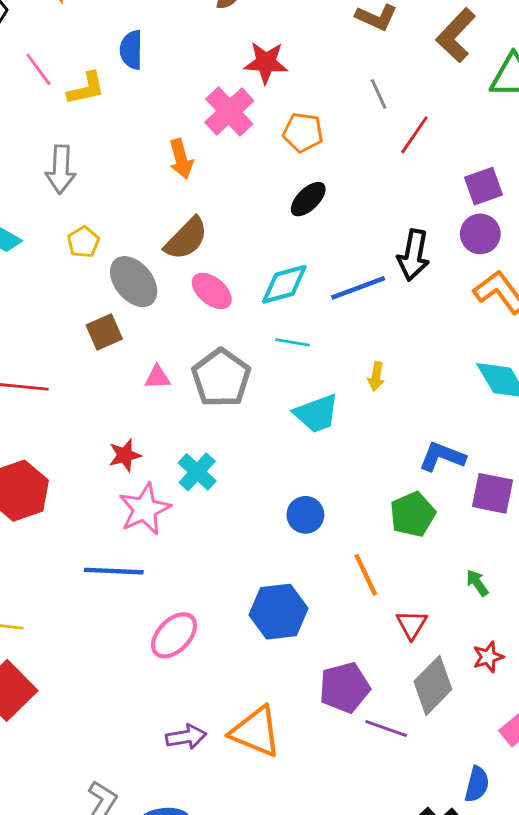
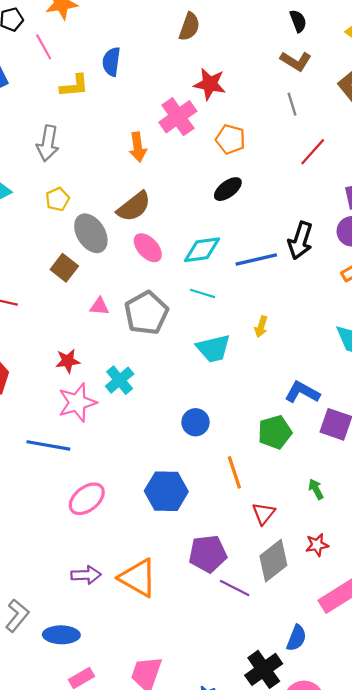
pink line: (38, 69) -> (44, 47), moved
gray line: (379, 94) -> (292, 104), moved
brown square: (104, 332) -> (64, 268), turned -36

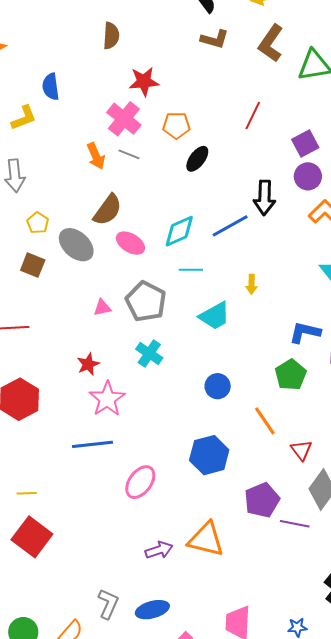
gray line: (292, 104) -> (129, 154), moved, turned -35
black ellipse: (228, 189) -> (197, 159), moved
brown square: (64, 268) -> (33, 265), moved
cyan cross: (120, 380) -> (149, 353), moved

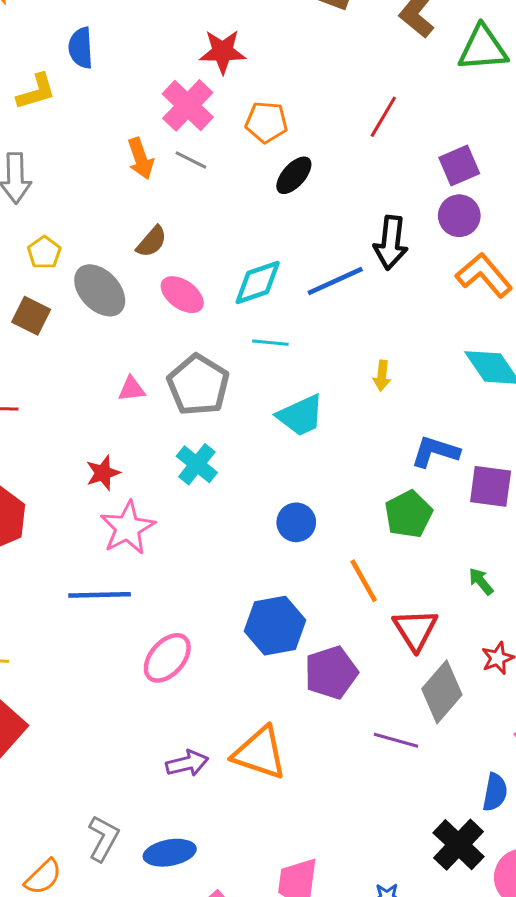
brown semicircle: (108, 210) -> (152, 242), size x0.7
yellow arrow: (252, 284) -> (382, 376), moved
red triangle: (301, 450) -> (415, 629), size x1.4
purple pentagon: (262, 500) -> (331, 673), moved

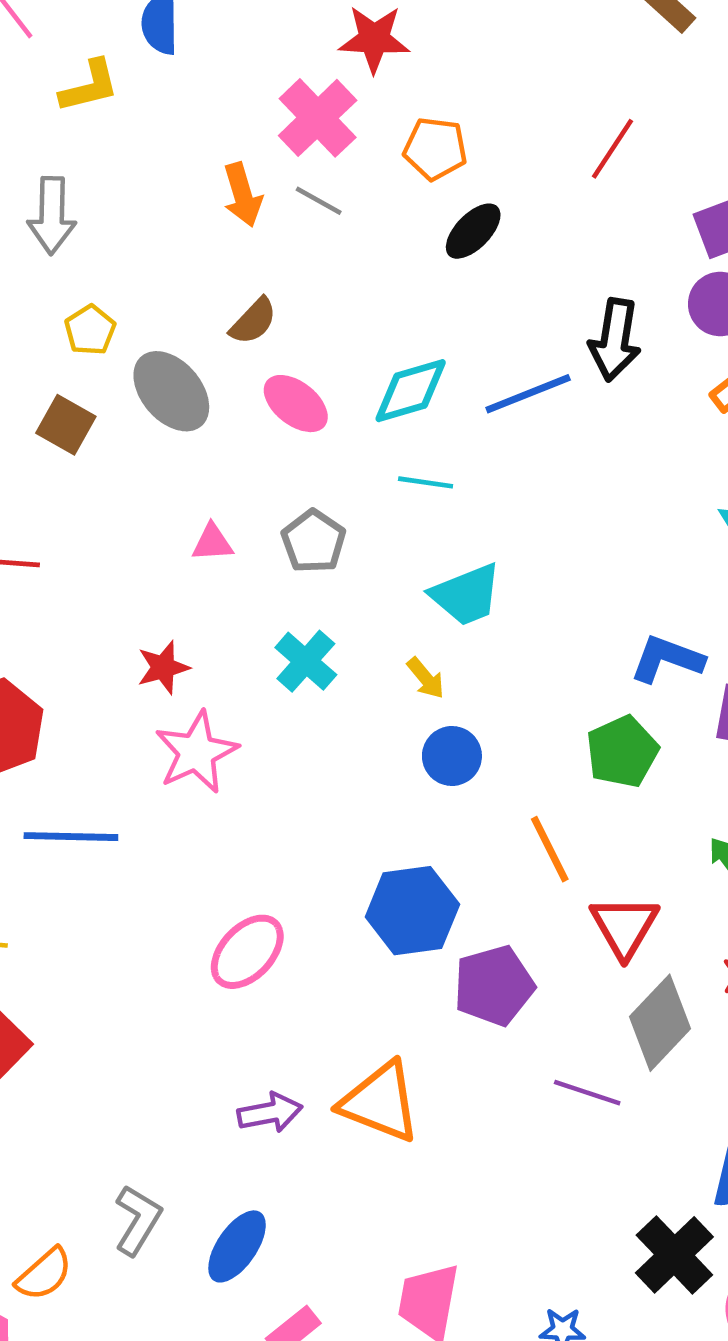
yellow arrow: (382, 376) -> (426, 678), moved, turned -48
gray pentagon: (198, 385) -> (314, 541), size x0.7
blue line: (100, 595) -> (71, 837), moved
blue ellipse: (170, 853) -> (237, 1246), turned -48

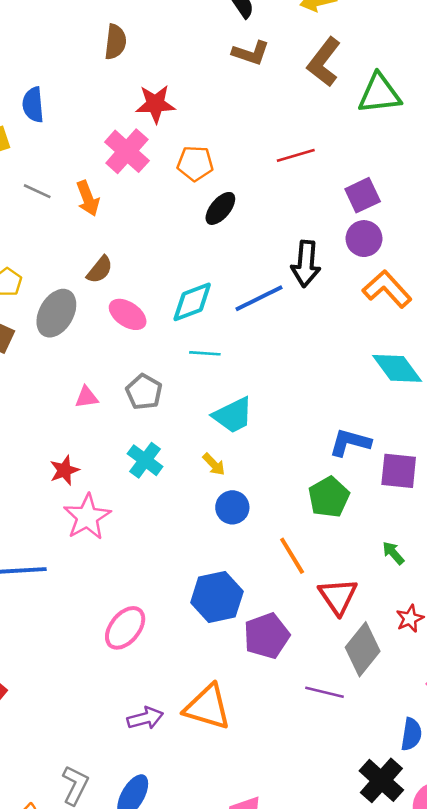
red line: (613, 149) -> (296, 155), turned 45
gray line: (319, 201) -> (37, 191), moved
gray ellipse: (171, 391) -> (56, 313), turned 75

